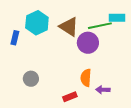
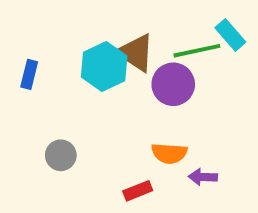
cyan rectangle: (117, 18) -> (230, 35), turned 49
cyan hexagon: (37, 23) -> (104, 67), moved
orange semicircle: (86, 78) -> (169, 153), turned -90

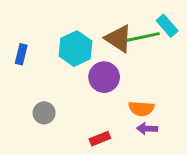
brown triangle: (136, 53) -> (118, 39), moved
purple circle: (173, 84) -> (104, 77), moved
orange semicircle: (169, 153) -> (141, 109), moved

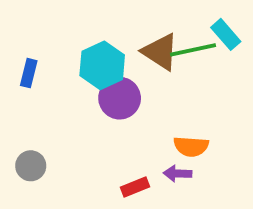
purple circle: (104, 77) -> (120, 98), moved
gray circle: (44, 113) -> (31, 166), moved
purple arrow: (147, 129) -> (178, 174), moved

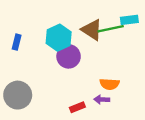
cyan rectangle: (226, 34) -> (129, 20), turned -56
gray circle: (31, 166) -> (18, 95), size x1.6

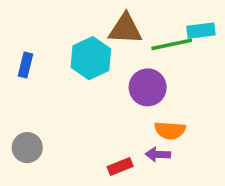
brown triangle: (92, 30) -> (125, 29), moved, turned -30
purple circle: (69, 56) -> (148, 87), moved
gray circle: (18, 95) -> (27, 148), size x0.7

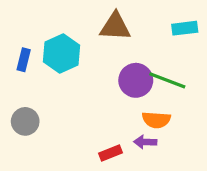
green line: (172, 44) -> (167, 80), moved, turned 33
cyan hexagon: (91, 58) -> (62, 53), moved
gray circle: (27, 148) -> (25, 121), moved

